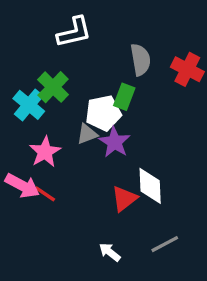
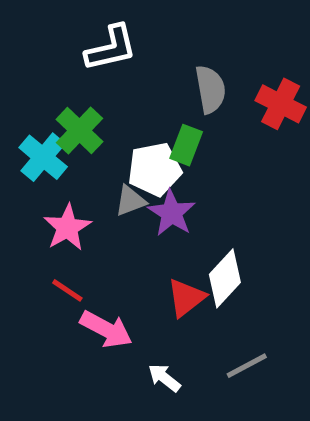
pink arrow: (22, 186) -> (106, 329), moved
white diamond: (150, 186) -> (225, 278), turned 45

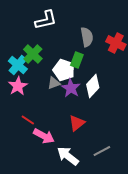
white pentagon: (155, 169) -> (64, 70), turned 30
pink star: (67, 227) -> (18, 86), moved
white diamond: (225, 278) -> (93, 86), moved
white arrow: (164, 378) -> (68, 156), size x1.6

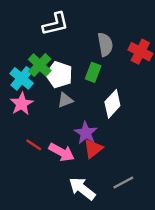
white pentagon: (64, 70) -> (59, 75), moved
purple star: (71, 88) -> (86, 133), moved
pink arrow: (44, 136) -> (62, 152), moved

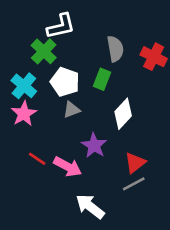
green cross: (40, 65) -> (44, 51), moved
red triangle: (93, 149) -> (135, 163), moved
gray line: (123, 183) -> (134, 184), moved

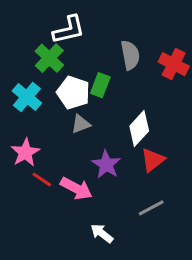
green rectangle: (102, 79) -> (100, 85), moved
pink star: (24, 114) -> (25, 152), moved
red triangle: (135, 163) -> (153, 160), moved
white arrow: (90, 206) -> (102, 233), size x0.7

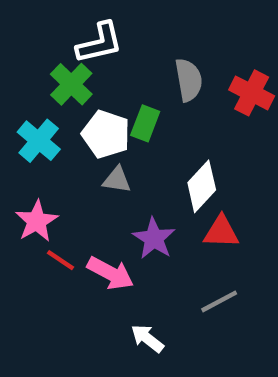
gray triangle: (81, 124) -> (117, 180), turned 30
red triangle: (153, 160) -> (221, 232), turned 40

